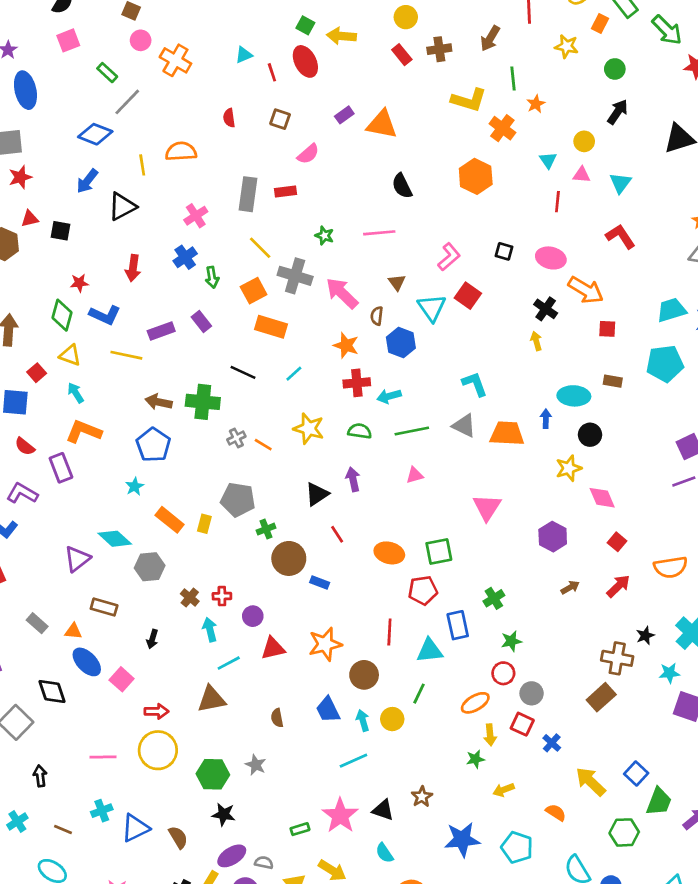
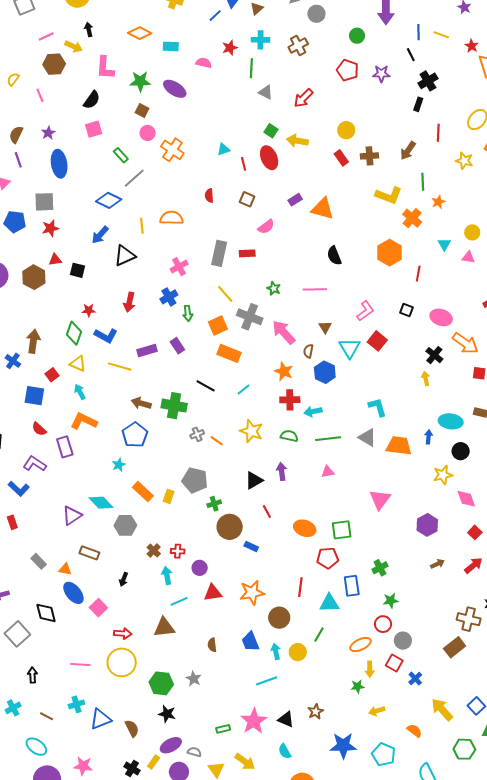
red line: (557, 202) -> (418, 274), moved

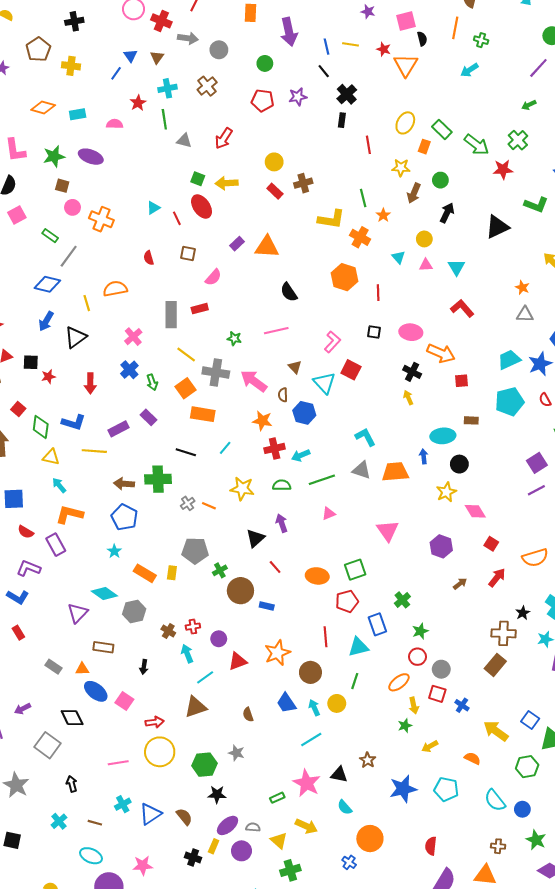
brown arrow: (408, 151) -> (414, 193), moved
red star: (89, 310) -> (48, 377), moved
red square: (52, 375) -> (18, 409), moved

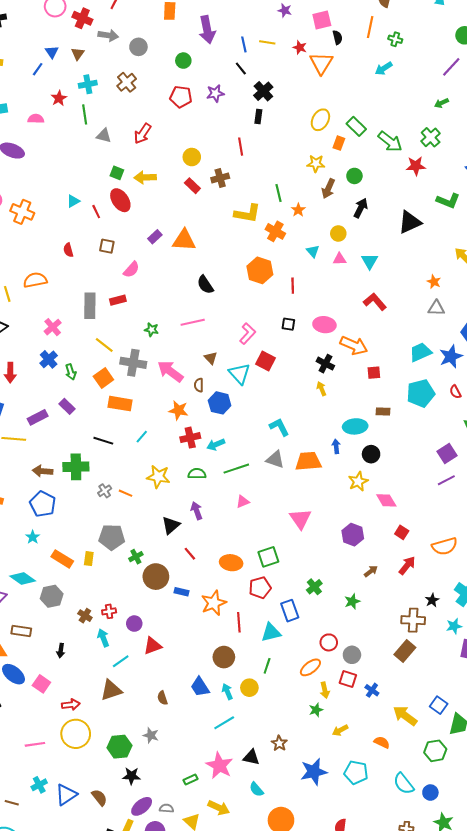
red line: (368, 145) -> (241, 147), moved
green star: (420, 631) -> (352, 601), moved
orange star: (277, 653) -> (214, 603), moved

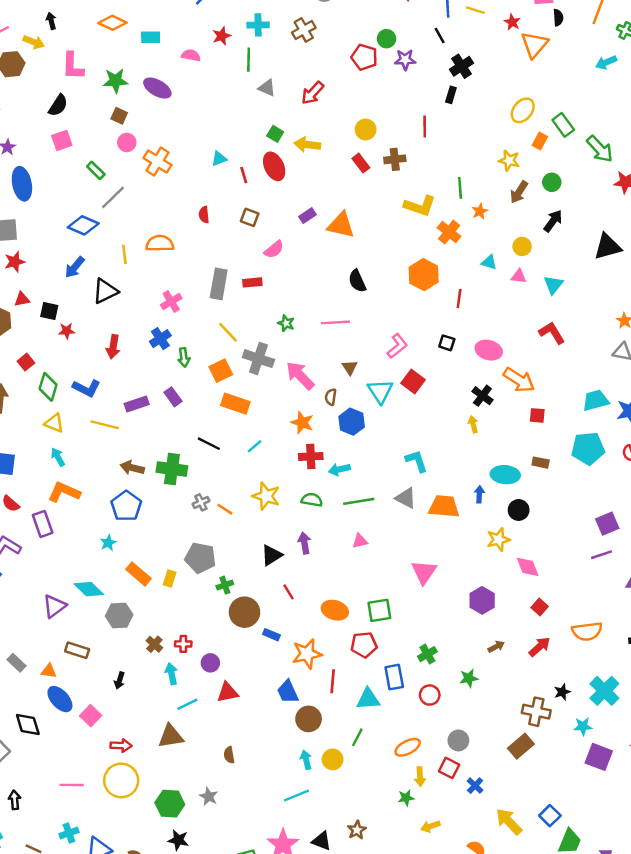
green circle: (183, 61) -> (387, 39), moved
cyan triangle: (313, 251) -> (489, 262), turned -40
red circle: (329, 642) -> (430, 695), moved
blue trapezoid: (200, 687) -> (288, 692), moved

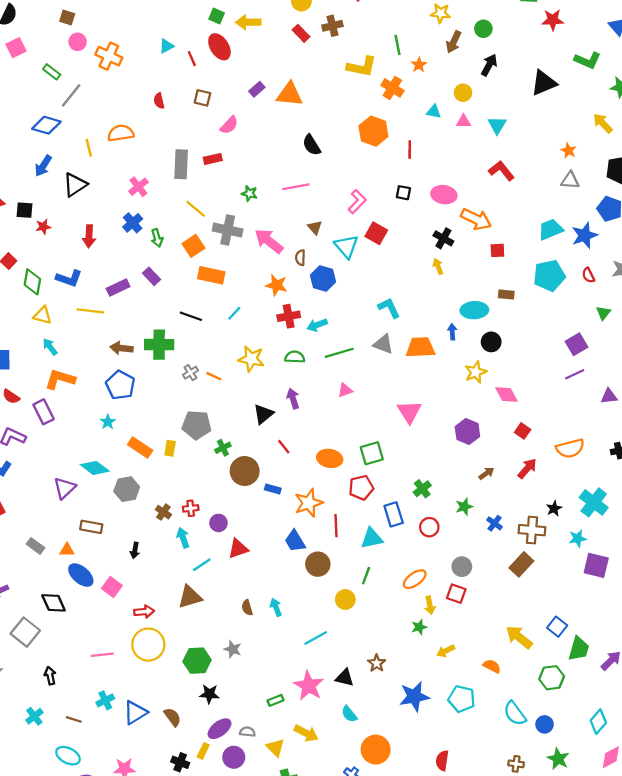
cyan arrow: (306, 760) -> (276, 607), moved
blue cross: (475, 786) -> (494, 523), moved

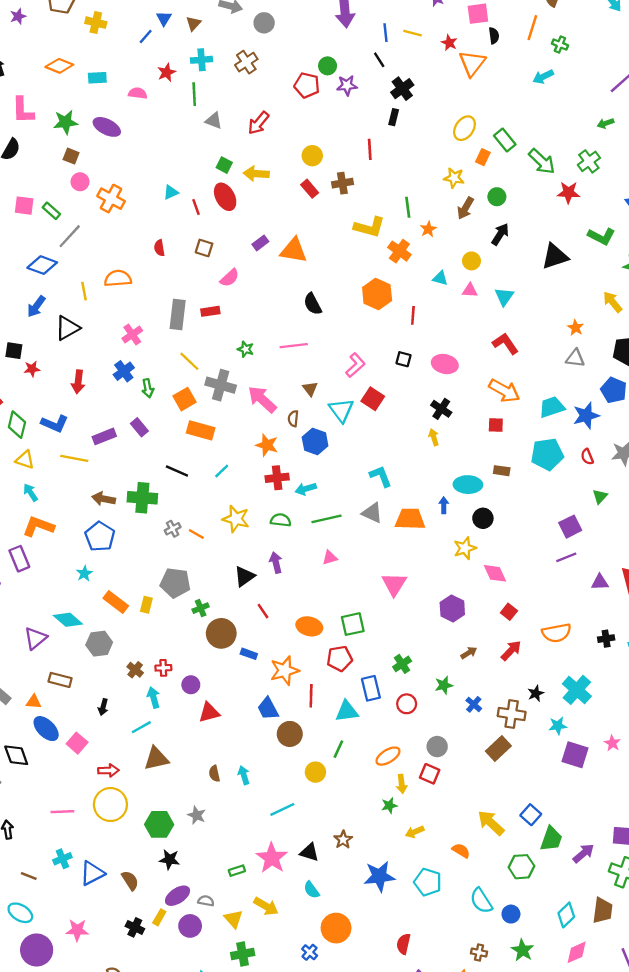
pink square: (16, 48) -> (24, 206), moved, turned 30
orange arrow: (476, 219) -> (504, 391), moved
cyan line: (202, 565) -> (141, 727), moved

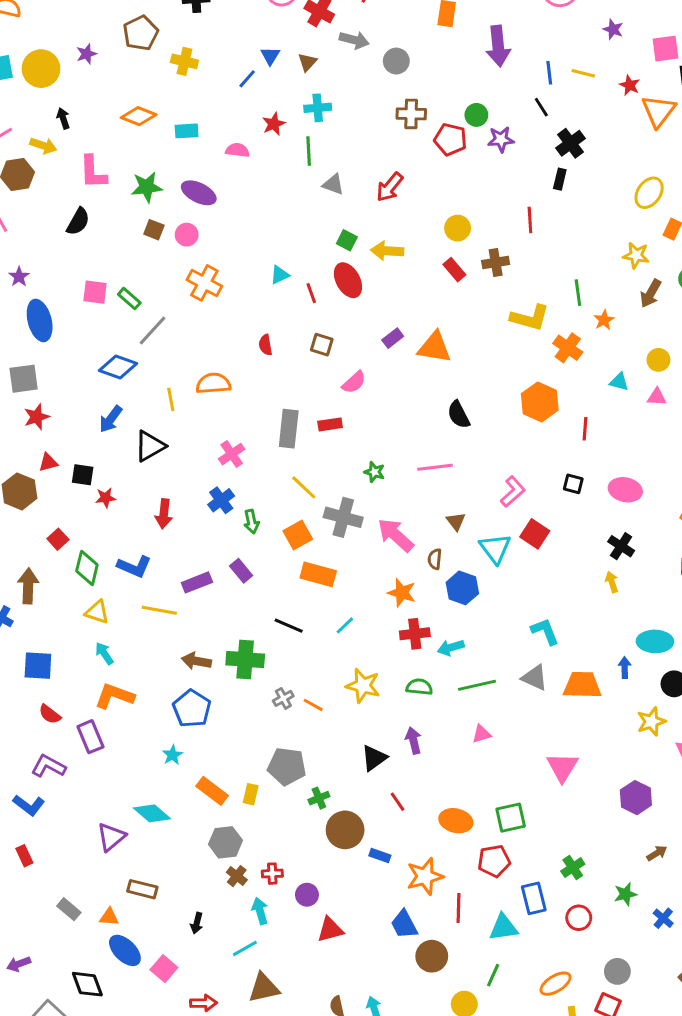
brown cross: (246, 62) -> (411, 114), moved, turned 35
pink circle: (80, 182) -> (187, 235), moved
gray hexagon: (99, 644) -> (225, 842), moved

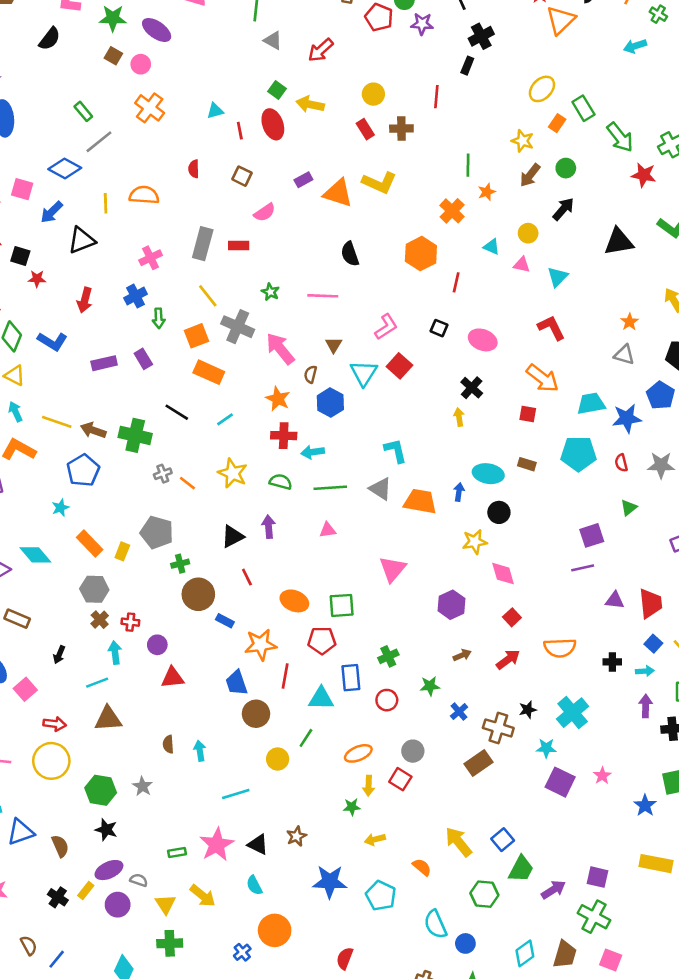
pink square: (95, 292) -> (22, 189), moved
yellow L-shape: (530, 318) -> (379, 183), moved
yellow line: (159, 610) -> (57, 422), moved

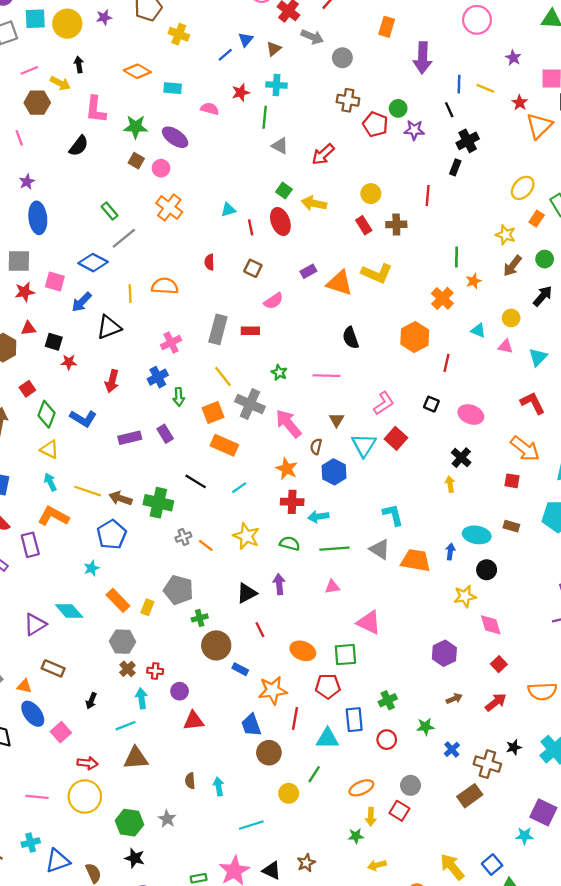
pink triangle: (393, 569) -> (369, 622), moved, turned -44
cyan star: (546, 748) -> (524, 836), moved

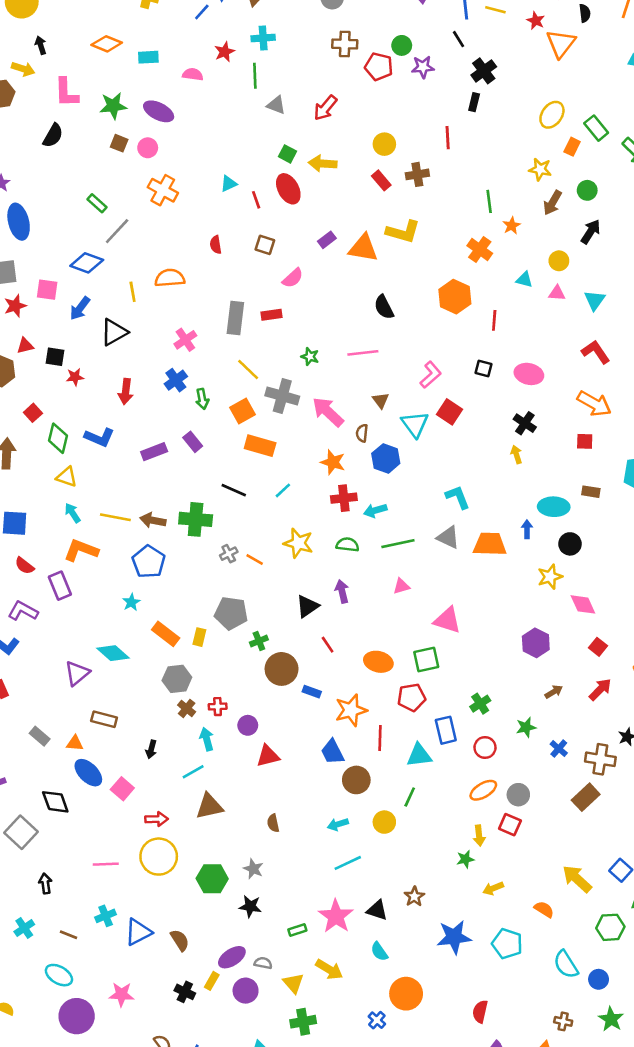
cyan arrow: (219, 786) -> (338, 824), moved, turned -90
orange ellipse: (361, 788) -> (483, 790), moved
black star: (135, 858) -> (250, 906), moved

